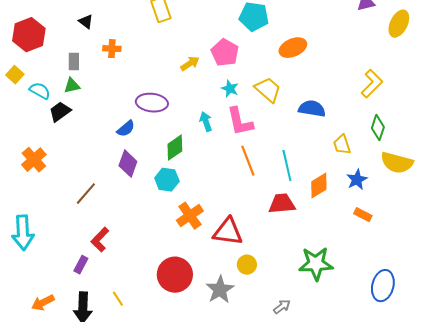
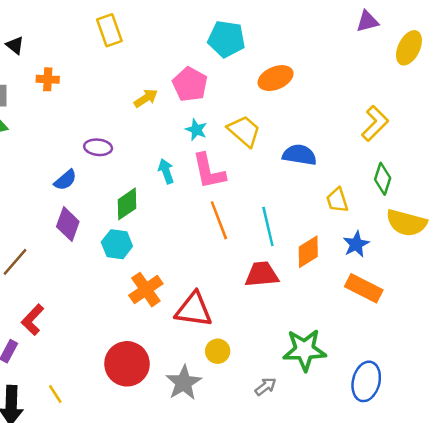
purple ellipse: (152, 103) -> (98, 147), size x0.7
orange rectangle: (363, 215) -> (364, 288), size x1.6
blue ellipse: (383, 286) -> (366, 381), moved
gray arrow: (282, 307) -> (265, 386), moved

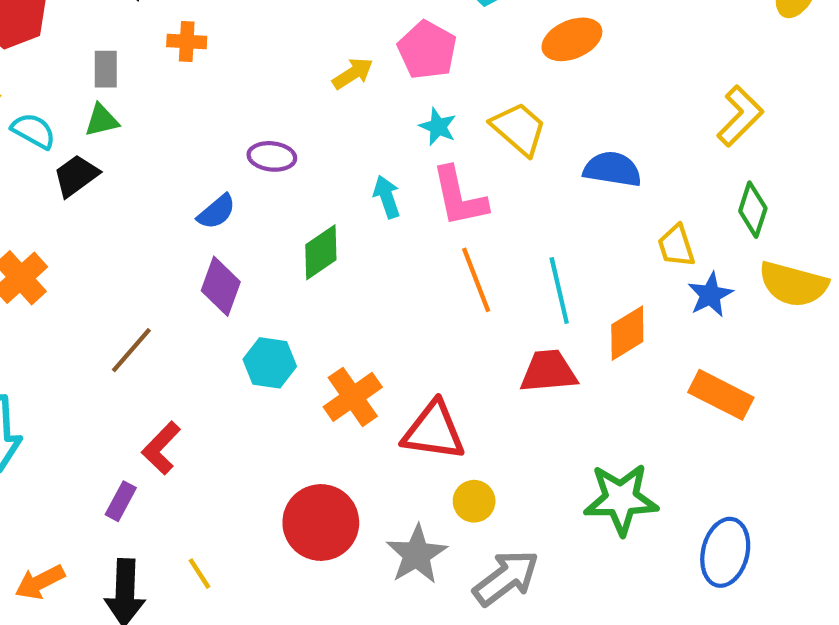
cyan hexagon: (117, 244) -> (270, 363), moved
blue star: (356, 244) -> (710, 295), moved
gray arrow: (265, 386) -> (506, 578), moved, size x1.8

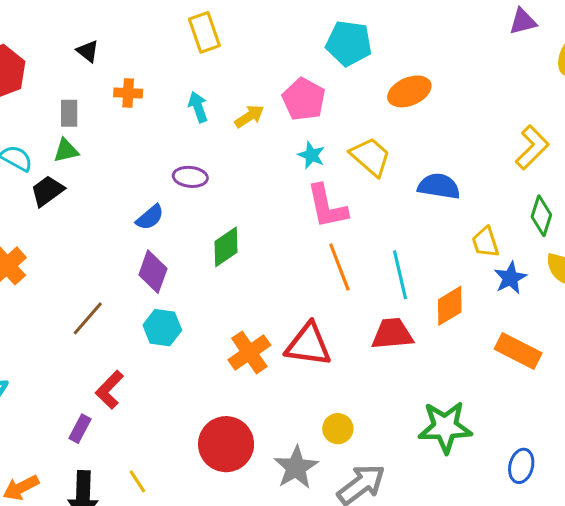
cyan arrow: (387, 197) -> (198, 107), moved
cyan hexagon: (270, 363) -> (162, 328), moved
red triangle: (434, 431) -> (308, 345), moved
blue ellipse: (725, 552) -> (521, 466), size x0.7

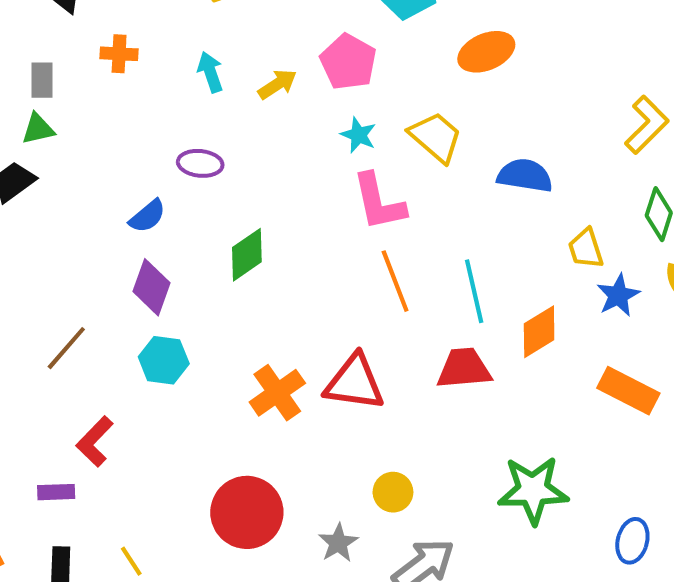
purple rectangle: (80, 429) -> (56, 492), turned 60
gray star: (296, 467) -> (338, 543), size x0.7

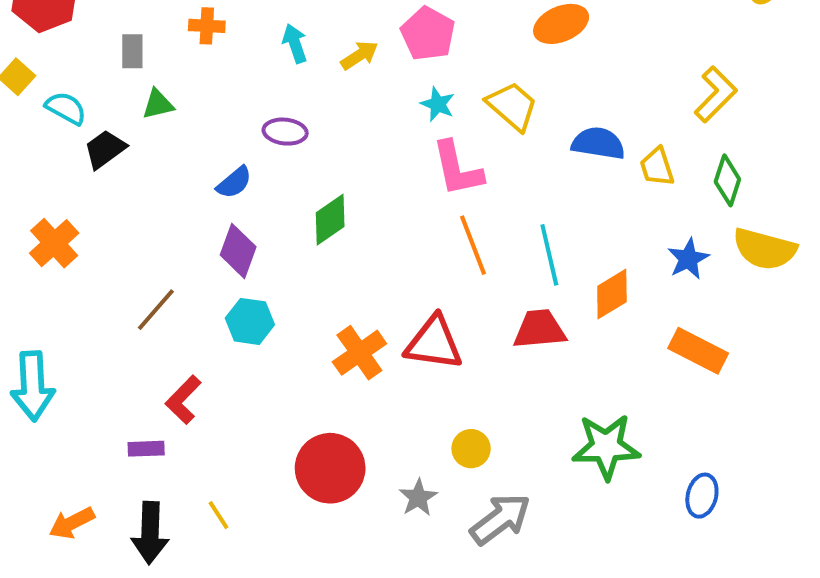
green triangle: (38, 129) -> (158, 104), moved
yellow trapezoid: (586, 249) -> (657, 167), moved

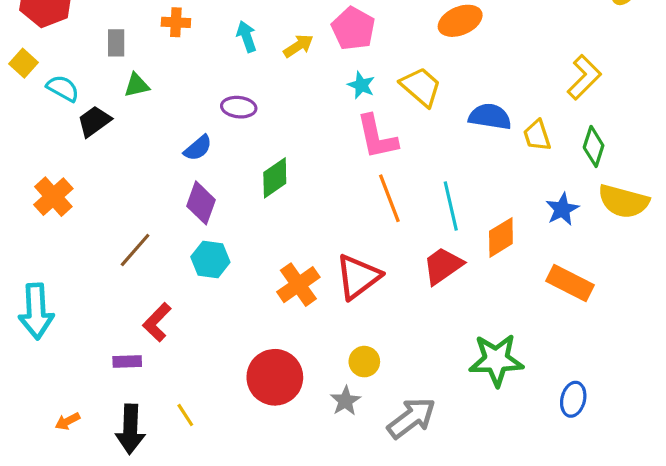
red trapezoid: (540, 329) -> (443, 266), turned -30
red triangle: (434, 343) -> (358, 277), turned -45
yellow circle: (471, 449) -> (364, 362), moved
orange arrow: (72, 523) -> (68, 421), size x0.7

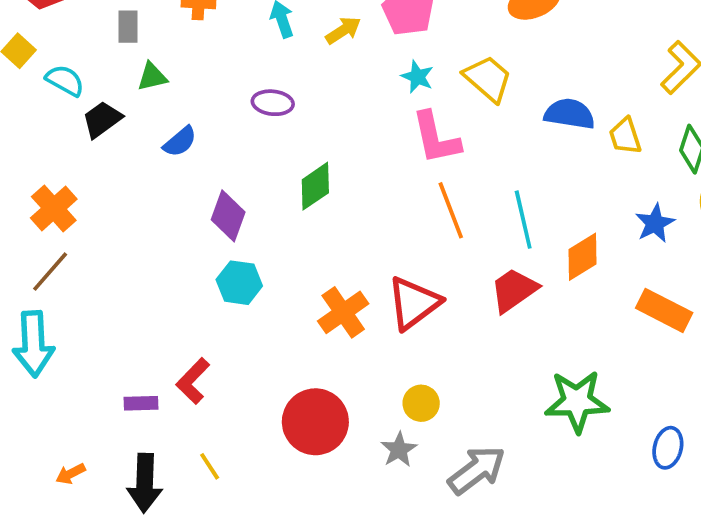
blue semicircle: (198, 148) -> (180, 142), moved
brown line: (135, 250) -> (50, 272), moved
red L-shape: (157, 322) -> (193, 381), moved

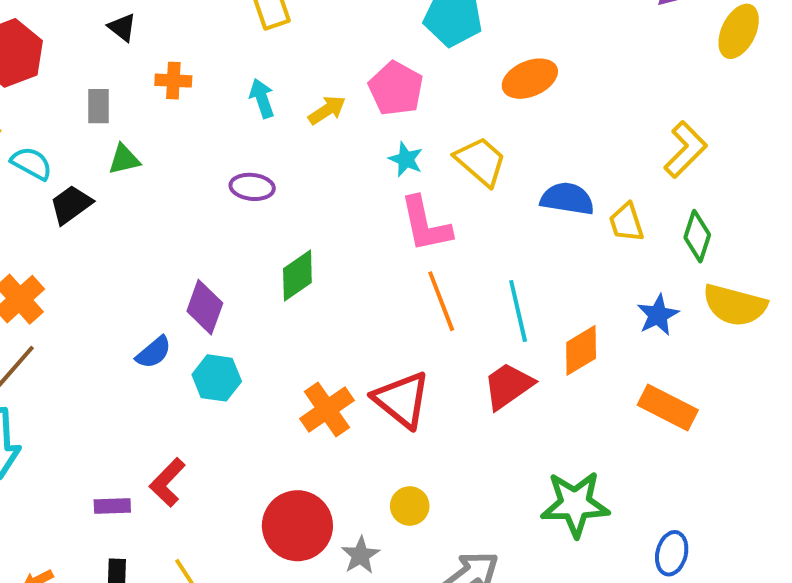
blue semicircle: (180, 142) -> (154, 352), moved
red triangle: (414, 303) -> (402, 400), turned -44
gray star: (399, 450) -> (360, 555), moved

